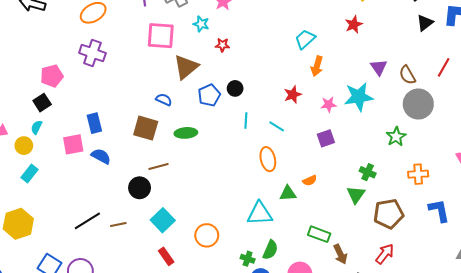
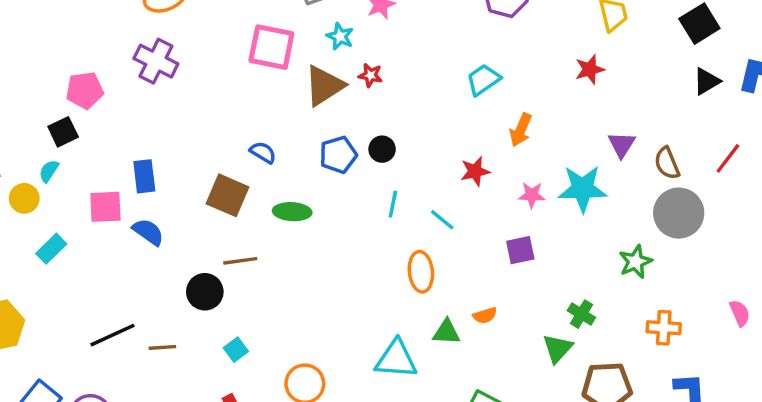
cyan trapezoid: (305, 39) -> (483, 80), moved
brown triangle: (186, 67) -> (324, 86), moved
cyan rectangle: (30, 174) -> (51, 249), moved
cyan square: (163, 220) -> (236, 350), size x0.6

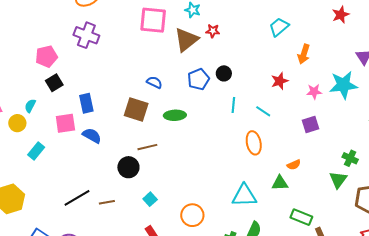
black square: (63, 132) -> (54, 83), moved
green triangle: (446, 332) -> (280, 183), moved

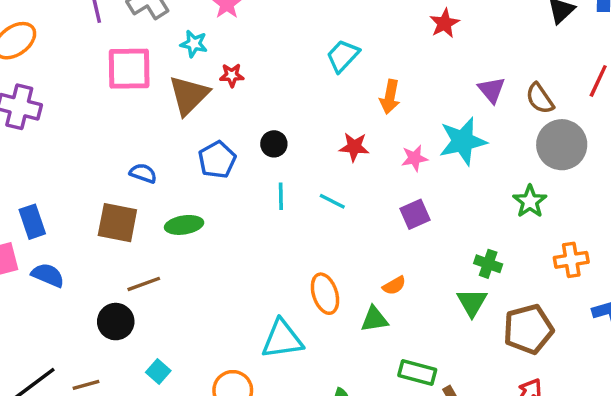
black circle: (224, 73) -> (274, 144), moved
red star: (280, 81) -> (354, 147), turned 30
orange ellipse: (254, 143) -> (325, 294), moved
cyan triangle: (244, 196) -> (282, 339), moved

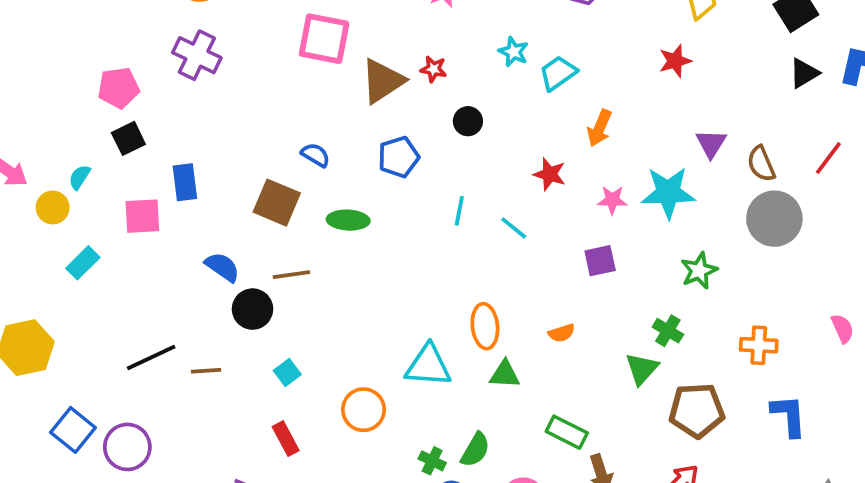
cyan star: (194, 44) -> (514, 52), moved
black circle: (274, 144) -> (468, 121), moved
green star: (530, 201) -> (699, 271), moved
blue semicircle: (48, 275) -> (222, 267), moved
green triangle: (374, 319) -> (505, 374), moved

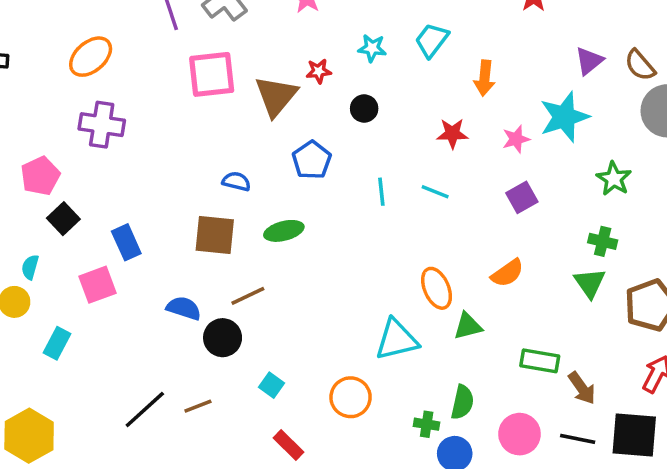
cyan star: (514, 52) -> (372, 48), moved
purple triangle: (711, 144) -> (589, 61), turned 36
orange semicircle: (562, 333) -> (507, 273), size x1.4

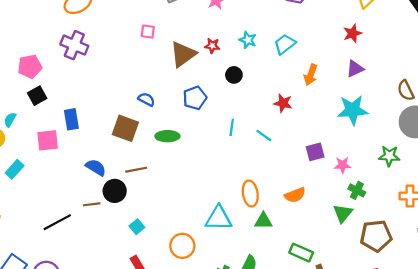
purple triangle: (589, 61) -> (355, 69), moved
pink square: (212, 74) -> (148, 32), size x0.5
pink star: (516, 139) -> (342, 165), moved
green star: (614, 179) -> (389, 156), moved, turned 30
brown line: (198, 406) -> (92, 204), moved

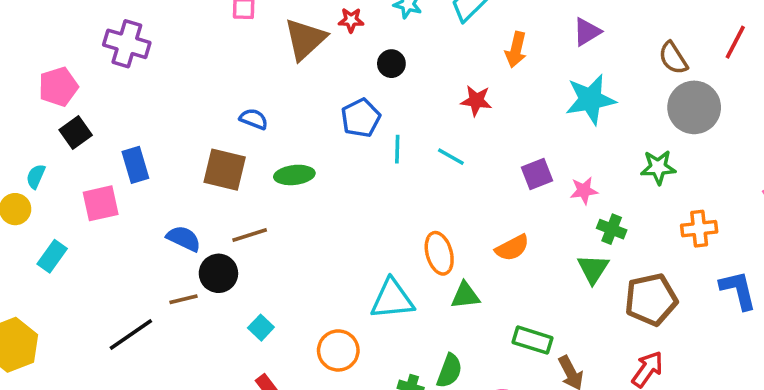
blue pentagon: (195, 98) -> (361, 118), moved

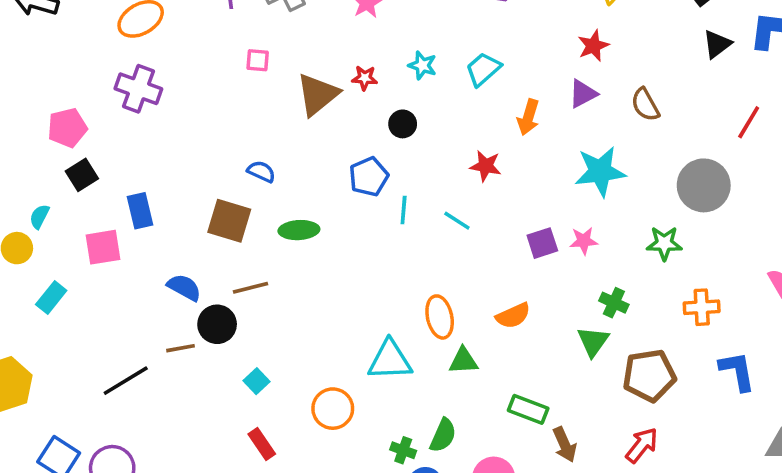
purple triangle: (587, 32) -> (583, 94), moved
brown semicircle: (673, 58) -> (645, 105), moved
pink star: (584, 191) -> (584, 241), moved

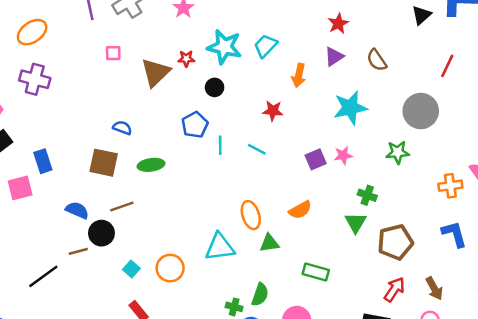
cyan star: (422, 65) -> (224, 47), size x1.8
orange cross: (702, 307) -> (450, 186), moved
orange circle: (333, 409) -> (170, 268), moved
brown arrow: (565, 445) -> (434, 288), moved

